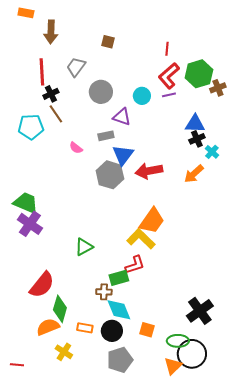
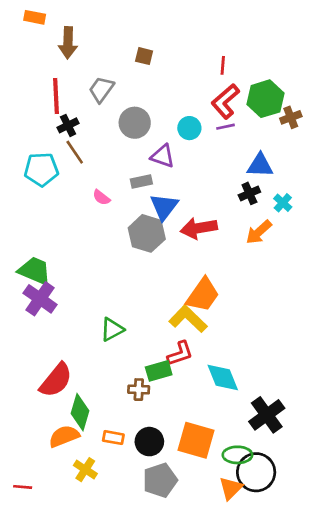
black cross: (197, 139) -> (249, 193), moved
cyan diamond: (119, 310) -> (223, 378), moved
orange square: (147, 330) -> (196, 440), size x1.8

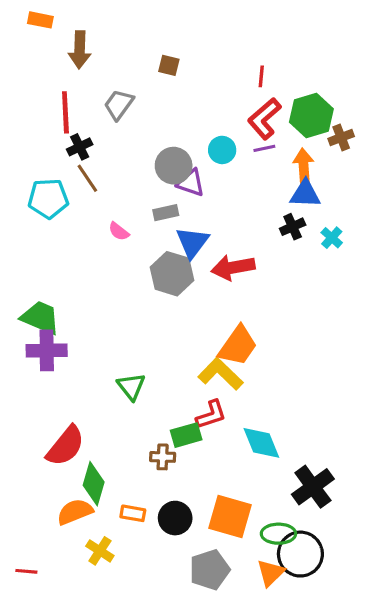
gray circle: (135, 123) -> (174, 166), moved
orange arrow: (259, 232) -> (304, 166), moved, turned 128
purple cross: (40, 299) -> (47, 350), turned -36
green triangle: (112, 330) -> (131, 386), turned -40
gray pentagon: (160, 480) -> (210, 570), moved

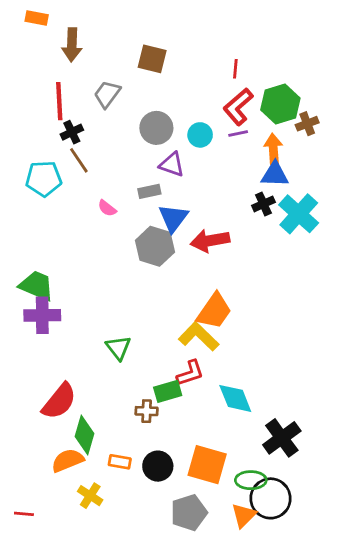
brown square: (169, 65) -> (152, 59), size x1.5
gray circle: (174, 166) -> (156, 128), moved
cyan cross: (332, 238) -> (299, 214), size x2.0

